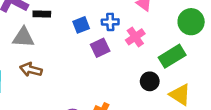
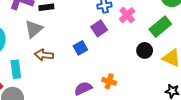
blue square: (81, 25) -> (80, 48), moved
gray triangle: (23, 37) -> (34, 29), turned -36

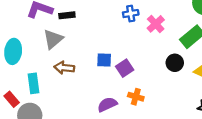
purple square: (99, 28) -> (125, 68), moved
blue square: (80, 48) -> (104, 60), turned 32

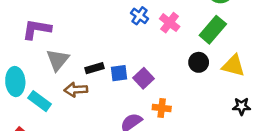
blue cross: (131, 14) -> (140, 16), turned -35
black rectangle: (67, 15) -> (94, 68), moved
cyan rectangle: (33, 83) -> (40, 101), moved, turned -36

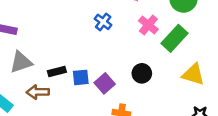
pink cross: (170, 23) -> (148, 25), moved
gray triangle: (58, 60) -> (21, 62), turned 30
black circle: (199, 62) -> (142, 73), moved

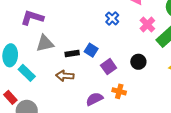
blue square: (81, 77) -> (91, 50), moved, turned 32
brown arrow: (38, 92) -> (65, 76), moved

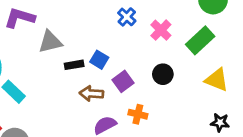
pink cross: (147, 24) -> (161, 30), moved
gray triangle: (45, 43) -> (50, 42), moved
brown arrow: (65, 76) -> (91, 94), moved

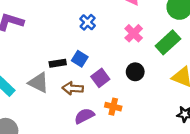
blue cross: (127, 17) -> (88, 22), moved
gray triangle: (50, 42) -> (39, 83), moved, turned 40

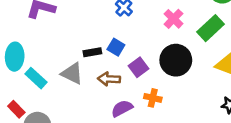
black circle: (135, 72) -> (176, 60), size x1.6

